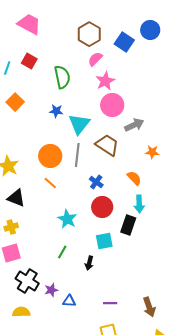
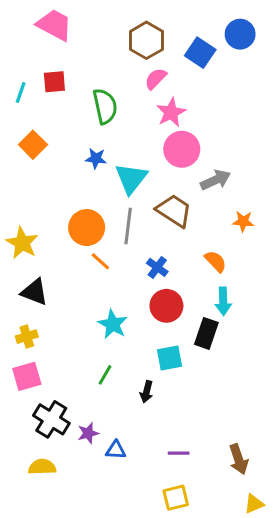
red square: (29, 61) -> (54, 82), turned -35
orange line: (50, 183) -> (100, 261), moved

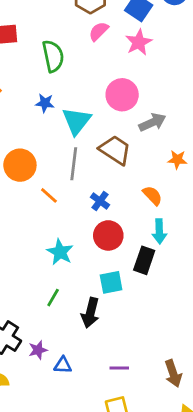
pink star: (171, 112) -> (139, 42), moved
orange circle: (87, 228) -> (20, 165), moved
black arrow: (146, 392) -> (90, 313), size x1.5

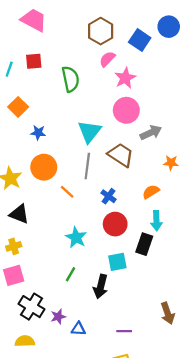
pink star: (139, 42) -> (125, 78), moved
blue star: (45, 103) -> (38, 133), moved
orange semicircle: (152, 195) -> (151, 192), turned -78
brown arrow: (173, 373) -> (168, 313), moved

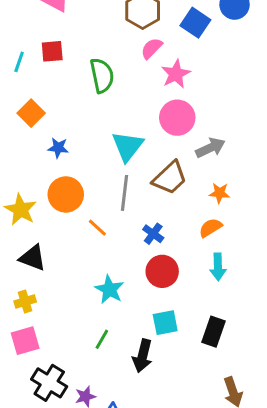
brown trapezoid: (121, 155) -> (170, 178), turned 104
orange star: (171, 163) -> (219, 193), moved
black rectangle: (144, 244) -> (213, 332), moved

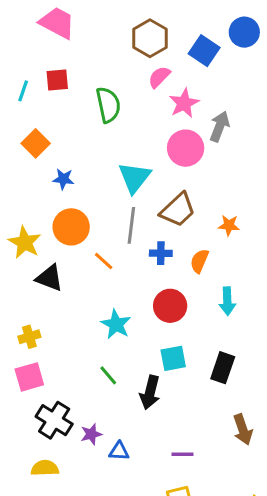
gray arrow: (210, 148) -> (220, 126), moved, turned -44
orange semicircle: (210, 228) -> (199, 261), moved, turned -35
blue cross: (153, 234) -> (161, 253), moved, turned -35
black triangle: (33, 258) -> (49, 278), moved
green line: (102, 339) -> (108, 375), turned -70

